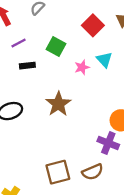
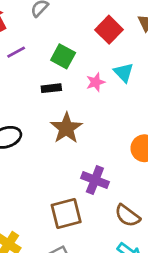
black rectangle: (27, 66) -> (51, 88), moved
purple cross: (108, 143) -> (95, 180), moved
brown semicircle: (93, 172) -> (127, 216), moved, turned 60

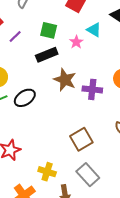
black rectangle: (51, 88) -> (47, 55), size x1.5
purple cross: (95, 180) -> (92, 89), moved

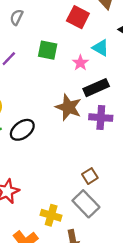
black rectangle: (47, 55) -> (96, 88), moved
brown square: (81, 139) -> (90, 176), size x0.6
gray rectangle: (88, 175) -> (86, 204), moved

